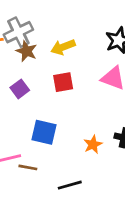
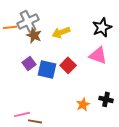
red square: (63, 82) -> (68, 65), moved, turned -35
blue square: (44, 132) -> (47, 69), moved

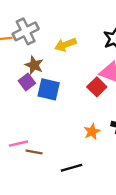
brown star: (34, 35) -> (34, 65), moved
red square: (68, 65) -> (97, 87), moved

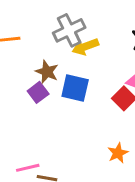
gray cross: (26, 31) -> (69, 30), moved
blue square: (49, 89) -> (75, 88), moved

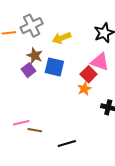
gray cross: (69, 30) -> (32, 26), moved
orange star: (118, 153) -> (84, 89), moved

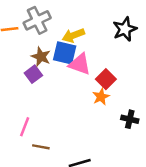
pink triangle: (100, 62) -> (80, 64), moved
blue square: (54, 67) -> (65, 53), moved
pink line: (21, 123) -> (25, 127), moved, turned -56

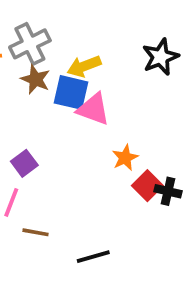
brown star: (41, 57) -> (35, 79), moved
purple square: (33, 74) -> (24, 163), moved
red square: (106, 79) -> (147, 186), moved

